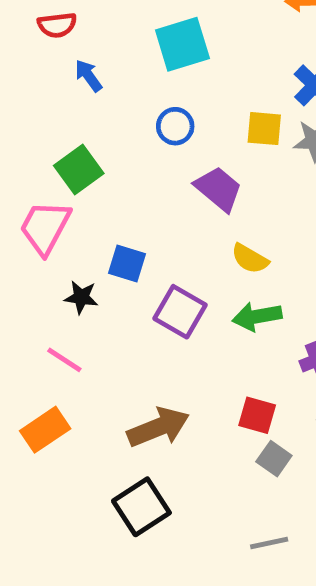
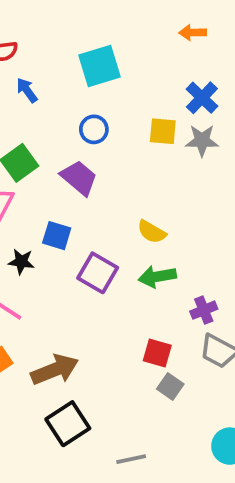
purple trapezoid: (219, 189) -> (79, 178), moved
brown arrow: (158, 427) -> (55, 370), moved
gray line: (269, 543) -> (131, 459), moved

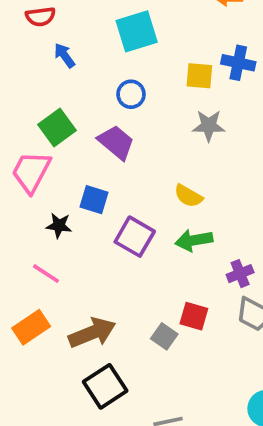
blue cross: (202, 98) -> (238, 63), turned -32
yellow square: (163, 131) -> (199, 76), moved
gray star: (202, 141) -> (209, 126), moved
gray square: (170, 386) -> (164, 336), moved

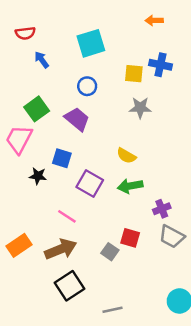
pink line: (46, 274) -> (67, 216), moved

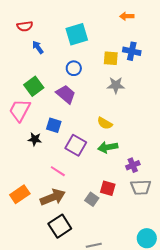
gray trapezoid: (172, 237) -> (141, 187), turned -30

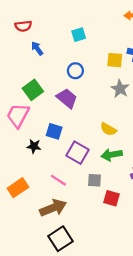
cyan square: (77, 34) -> (79, 35), size x0.6
gray star: (116, 85) -> (120, 89), turned 30
orange rectangle: (20, 194) -> (18, 188), moved
gray square: (92, 199) -> (95, 180), moved, turned -32

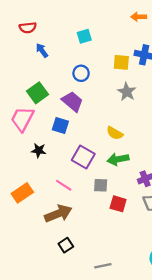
blue square: (54, 131) -> (60, 125), moved
black square: (61, 239) -> (66, 245), size x0.6

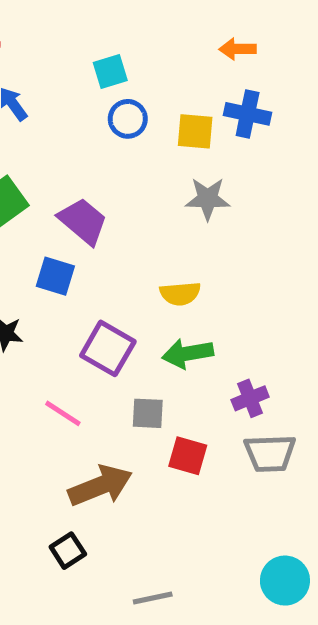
orange arrow: (139, 17) -> (238, 49), moved
blue circle: (81, 73) -> (128, 119), moved
gray star: (127, 92) -> (208, 199), turned -30
yellow semicircle: (115, 133) -> (180, 294), turned -35
brown arrow: (58, 214) -> (100, 486), moved

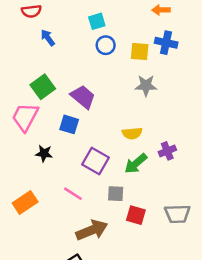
green arrow: (188, 353) -> (136, 164), turned -30
purple cross: (250, 398) -> (167, 151), moved

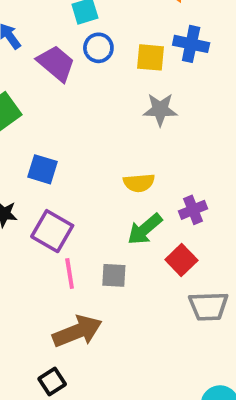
purple trapezoid: (83, 97) -> (56, 63), moved
purple square: (96, 161) -> (52, 231), moved
pink line: (73, 194) -> (70, 273), moved, turned 48
red square: (136, 215) -> (181, 260), moved, turned 30

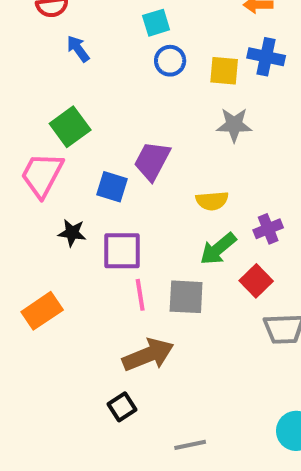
purple trapezoid: (56, 63) -> (152, 161), moved, turned -102
purple square: (52, 231) -> (122, 251), turned -30
gray square: (114, 275) -> (186, 297), size x1.4

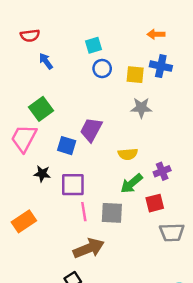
red square: (256, 281) -> (155, 203), turned 30

